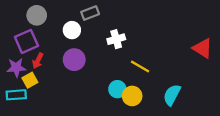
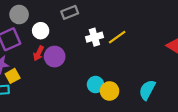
white circle: (72, 30) -> (41, 31), moved
red arrow: (38, 61) -> (38, 53), moved
yellow line: (140, 66) -> (117, 37), moved, turned -66

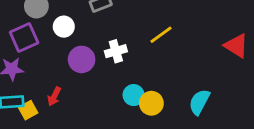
white cross: (94, 37) -> (116, 51), moved
red arrow: (38, 53) -> (54, 96), moved
yellow square: (13, 76) -> (28, 110), moved

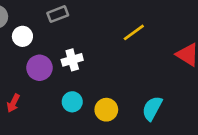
yellow line: (161, 35) -> (134, 32), moved
cyan circle: (134, 95) -> (72, 102), moved

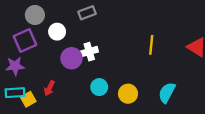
yellow line: (134, 32) -> (151, 45), moved, turned -48
white cross: (72, 60) -> (89, 52), moved

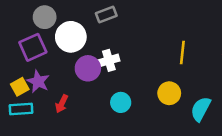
white circle: (57, 32) -> (71, 37), size x1.5
purple star: (15, 66) -> (38, 81), moved, turned 30
yellow circle: (128, 94) -> (169, 93), moved
yellow square: (28, 99) -> (20, 87), moved

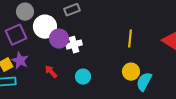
purple circle: (88, 68) -> (59, 39), moved
yellow circle: (169, 93) -> (131, 72), moved
red arrow: (62, 104) -> (51, 72), moved, turned 112

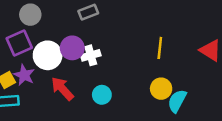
white circle: (45, 27) -> (48, 55), moved
red arrow: (51, 72) -> (62, 89), size x1.5

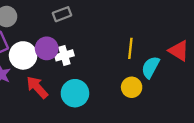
cyan circle: (102, 95) -> (75, 93), size x1.5
cyan semicircle: (177, 101) -> (150, 67), moved

